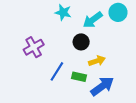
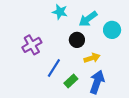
cyan circle: (118, 12) -> (112, 30), moved
green rectangle: (79, 77) -> (71, 81), moved, turned -56
blue arrow: (102, 86) -> (97, 82), turned -35

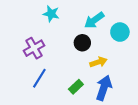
cyan star: (60, 12) -> (51, 14), moved
blue line: (54, 68) -> (39, 78), moved

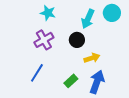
cyan arrow: (94, 20) -> (88, 19), turned -30
cyan circle: (120, 32) -> (112, 13), moved
purple cross: (34, 48) -> (44, 40), moved

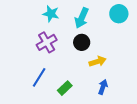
cyan arrow: (88, 19) -> (82, 18), moved
green rectangle: (71, 81) -> (65, 88), moved
blue arrow: (97, 82) -> (103, 87), size x0.6

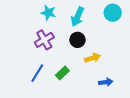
blue arrow: (103, 87) -> (106, 82), moved, turned 64
green rectangle: (65, 88) -> (62, 73), moved

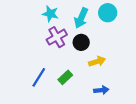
cyan circle: (113, 13) -> (108, 13), moved
purple cross: (44, 40) -> (57, 37), moved
blue arrow: (106, 82) -> (101, 90), moved

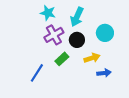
cyan circle: (108, 13) -> (105, 33), moved
green rectangle: (65, 77) -> (62, 59), moved
blue arrow: (101, 90) -> (104, 73), moved

